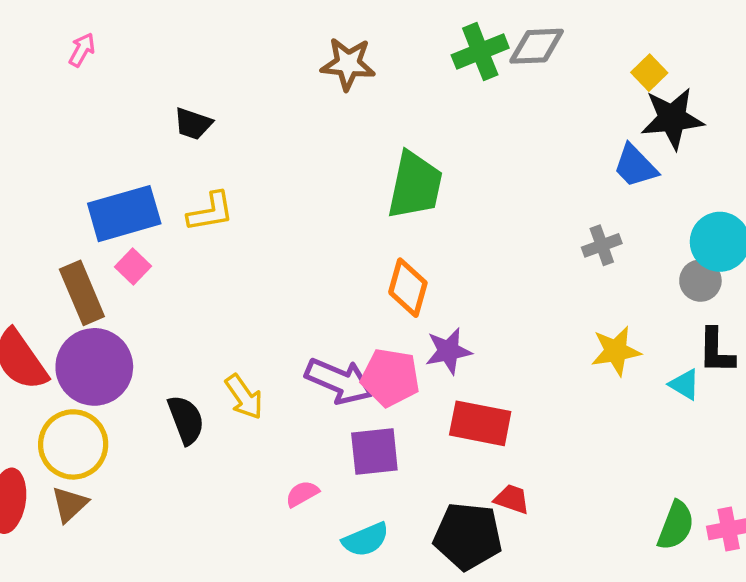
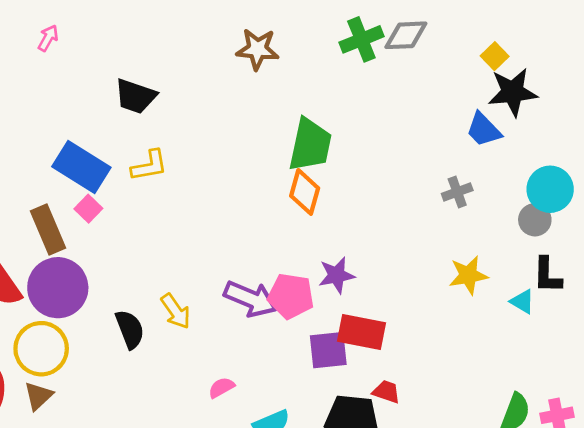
black trapezoid: (193, 124) -> (135, 96), size x1.4
blue rectangle: (124, 214) -> (81, 167), turned 48
orange diamond: (408, 288) -> (305, 192), moved
purple square: (374, 451) -> (328, 350), moved

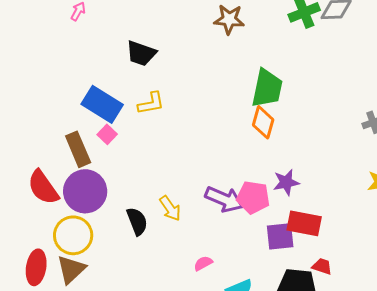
brown triangle: (38, 396) -> (71, 269), size x1.4

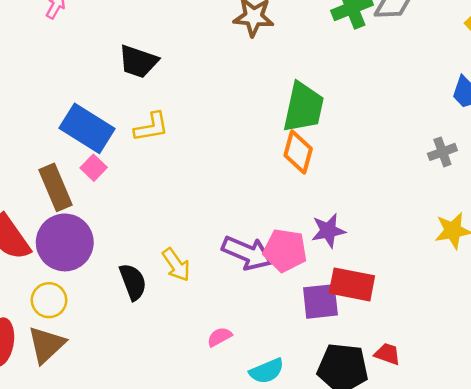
yellow circle: (73, 235) -> (49, 300), size x0.7
red trapezoid: (322, 266) -> (387, 354), moved

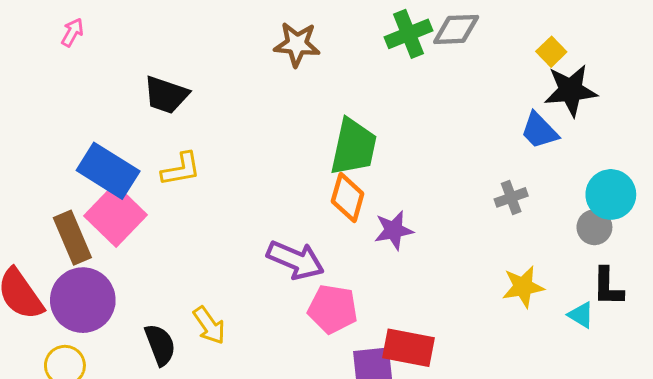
pink square: (94, 168) -> (115, 215), size x2.0
purple star: (328, 231) -> (394, 230), moved
purple arrow: (247, 253) -> (295, 260), moved

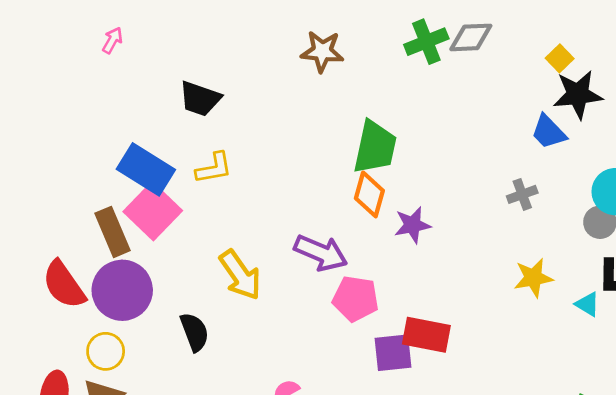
yellow arrow: (209, 325) -> (240, 275), moved, size x1.4

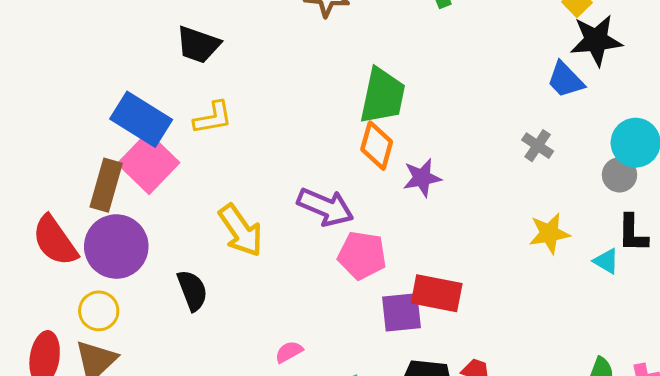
gray cross: (522, 194) -> (538, 146), turned -36
brown rectangle: (112, 232) -> (106, 185), turned 39

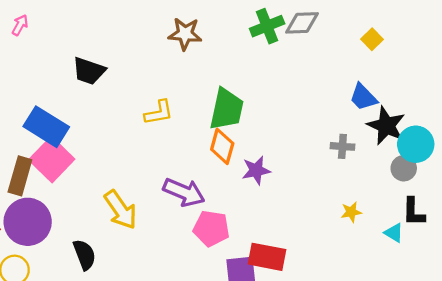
black star: (596, 40) -> (386, 126), moved, turned 30
yellow L-shape: (213, 118) -> (159, 112), moved
gray cross: (538, 146) -> (342, 146), turned -30
yellow star: (549, 233) -> (351, 212), size x0.7

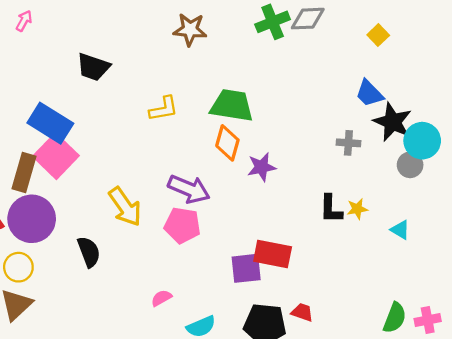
green trapezoid: (227, 109) -> (232, 105), turned -93
black L-shape: (414, 212) -> (331, 209), moved
pink pentagon: (211, 228) -> (182, 225), moved

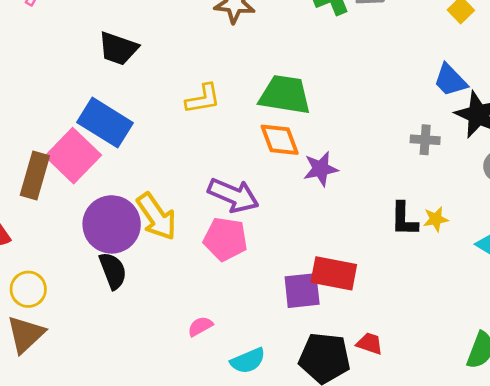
blue rectangle: (50, 123) -> (105, 123), moved
orange diamond: (227, 143) -> (280, 140), turned -36
purple circle: (32, 219) -> (112, 224), moved

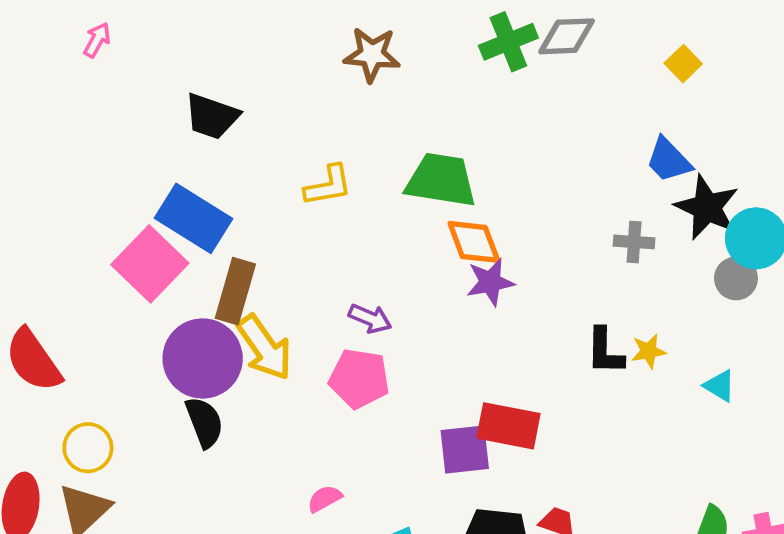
orange diamond: (280, 140) -> (474, 242), moved
brown rectangle: (35, 175) -> (235, 291), moved
purple arrow: (233, 195) -> (370, 318), size x0.6

